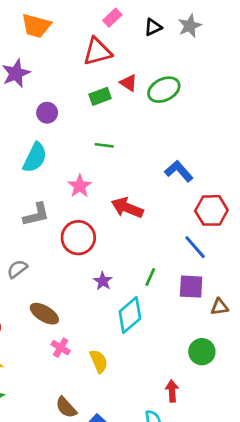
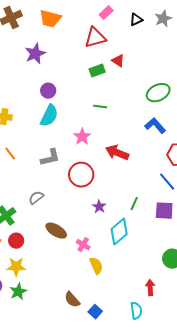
green ellipse: (164, 90) -> (158, 93), moved
purple circle: (47, 113) -> (48, 91), moved
pink cross: (61, 348) -> (83, 245), moved

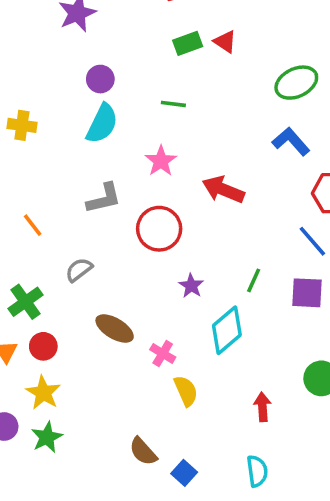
red triangle: (118, 61) -> (225, 42), moved
green line: (100, 107) -> (173, 104), moved
orange line: (10, 154) -> (33, 225), moved
yellow star: (16, 267) -> (43, 393), turned 30
red arrow: (150, 288) -> (262, 407), moved

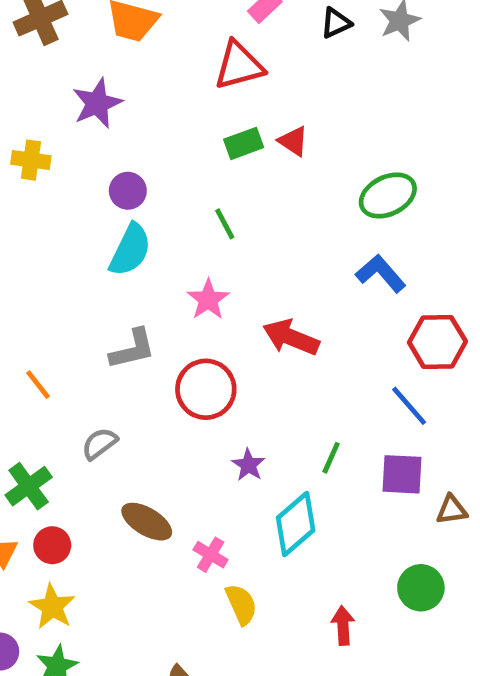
green line: (173, 104) -> (225, 224), turned 55
yellow cross: (22, 125) -> (31, 160), moved

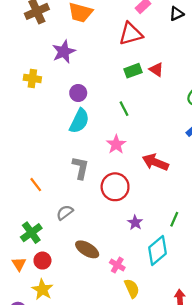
gray L-shape: (133, 349) -> (80, 168), turned -65

